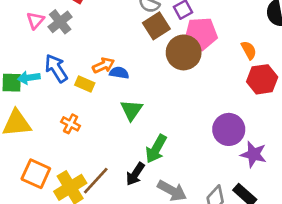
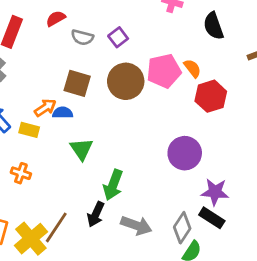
brown square: (156, 26) -> (77, 83), moved, turned -32
pink pentagon: (201, 34) -> (164, 71), moved
purple star: (254, 154) -> (215, 192), moved

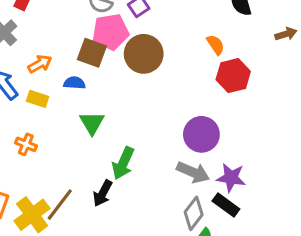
pink pentagon: (164, 71) -> (111, 32), moved
orange arrow: (45, 108) -> (40, 64), moved
gray arrow: (136, 225) -> (193, 172), moved

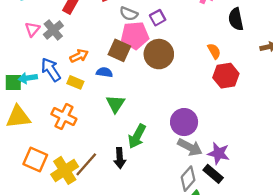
purple circle: (201, 134) -> (184, 122), moved
orange cross: (26, 144) -> (64, 117), size x1.5
black arrow: (103, 193) -> (120, 158), turned -36

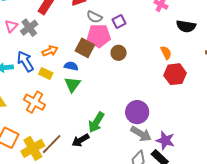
black semicircle: (236, 19) -> (186, 26), turned -72
brown circle: (159, 54) -> (119, 53), size x0.6
green triangle: (115, 104) -> (72, 84), moved
black arrow: (120, 158) -> (80, 140), turned 60

